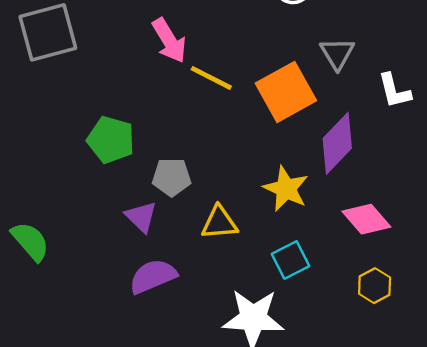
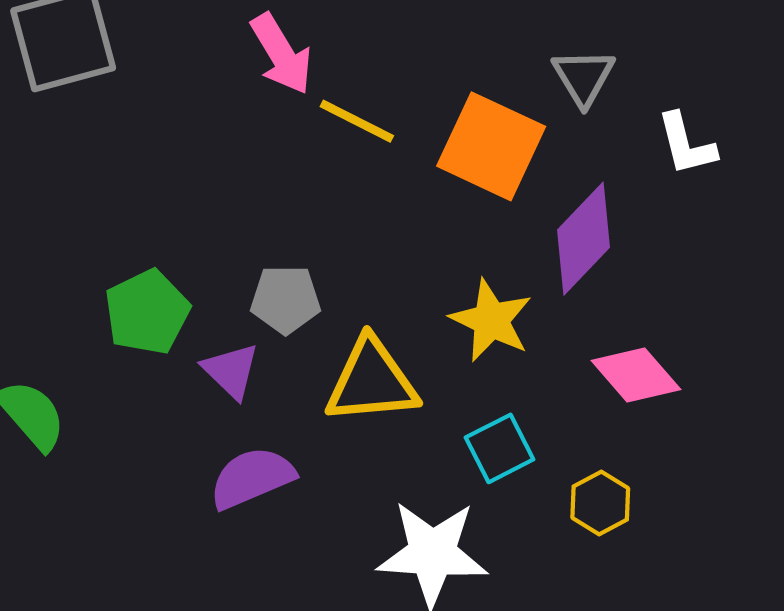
orange square: (286, 92) -> (491, 146), turned -36
green pentagon: (111, 140) -> (147, 312), moved, turned 30
yellow triangle: (219, 223) -> (372, 381), size x1.4
yellow hexagon: (375, 286) -> (600, 503), moved

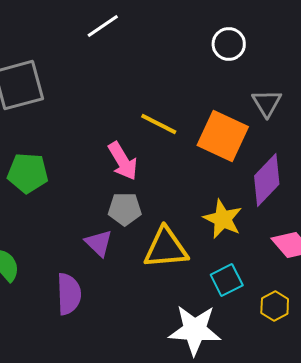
pink arrow: (281, 54) -> (123, 161), moved
green pentagon: (147, 312) -> (28, 173), moved, turned 30
purple semicircle: (252, 478) -> (69, 294), moved, turned 111

